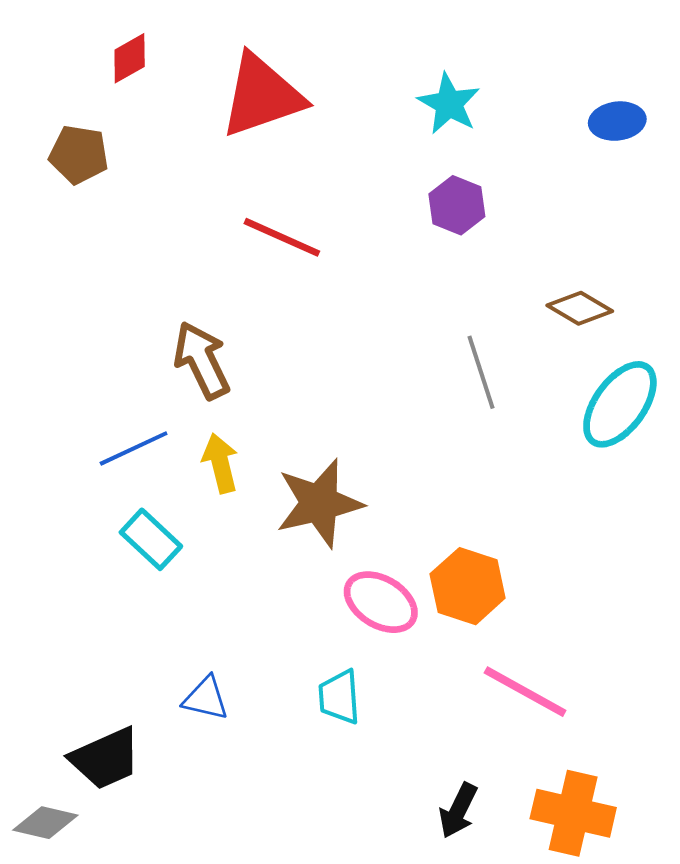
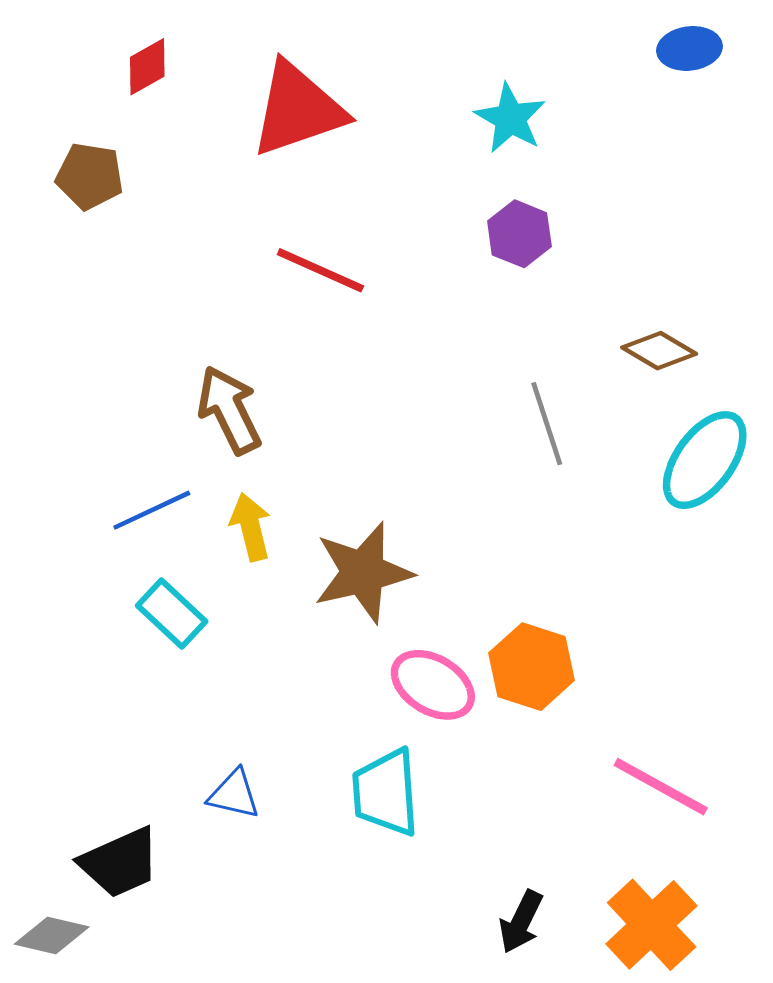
blue ellipse: (617, 121) -> (690, 48), moved
pink line: (525, 692) -> (661, 787), moved
cyan trapezoid: (339, 697) -> (386, 793), size x1.4
orange cross: (573, 813) -> (652, 925), turned 34

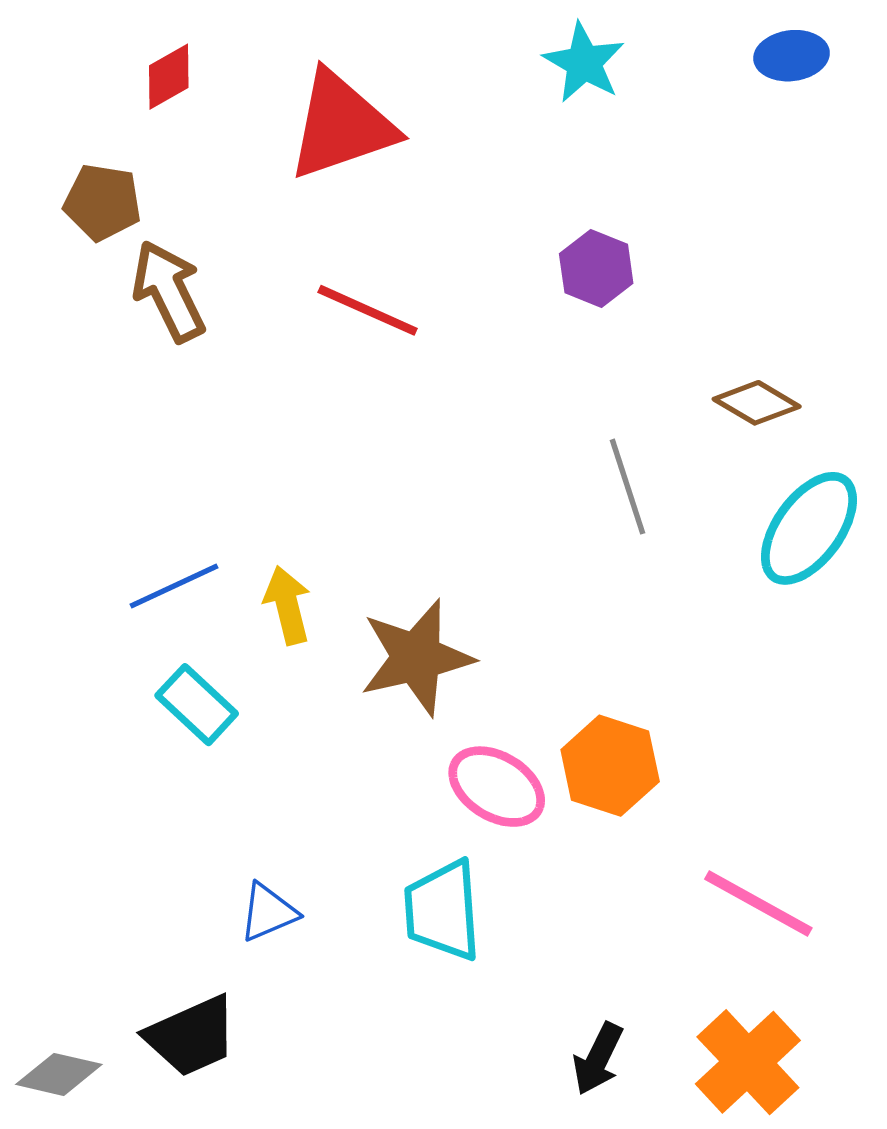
cyan star: (510, 118) -> (584, 63), moved
brown arrow: (229, 410) -> (169, 291), moved
blue triangle: (234, 794) -> (268, 912), turned -36
black trapezoid: (120, 863) -> (191, 1036), moved

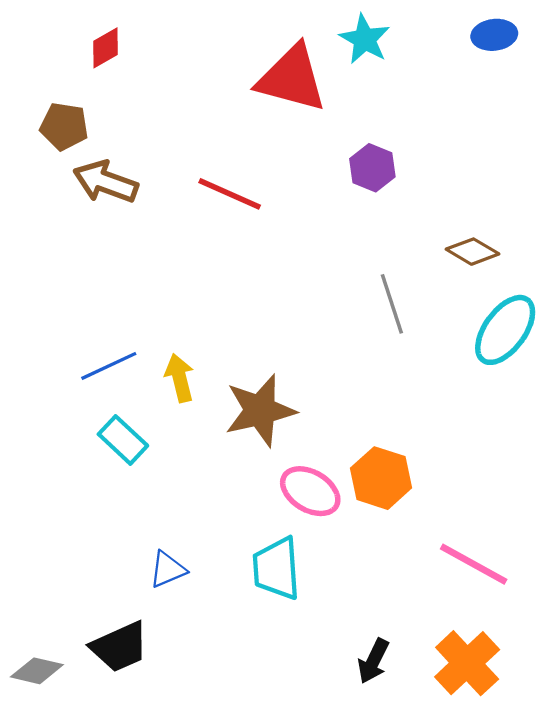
red triangle: (341, 125) -> (292, 78), moved, turned 34
brown arrow: (169, 291) -> (105, 182), turned -44

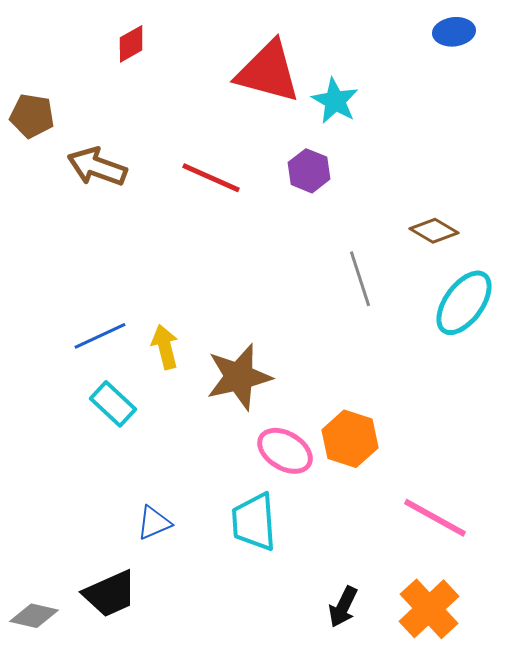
cyan star: (365, 39) -> (335, 101), moved
red diamond: (105, 48) -> (131, 44), moved
brown pentagon: (64, 126) -> (32, 116), moved
purple hexagon: (372, 168) -> (309, 171), moved

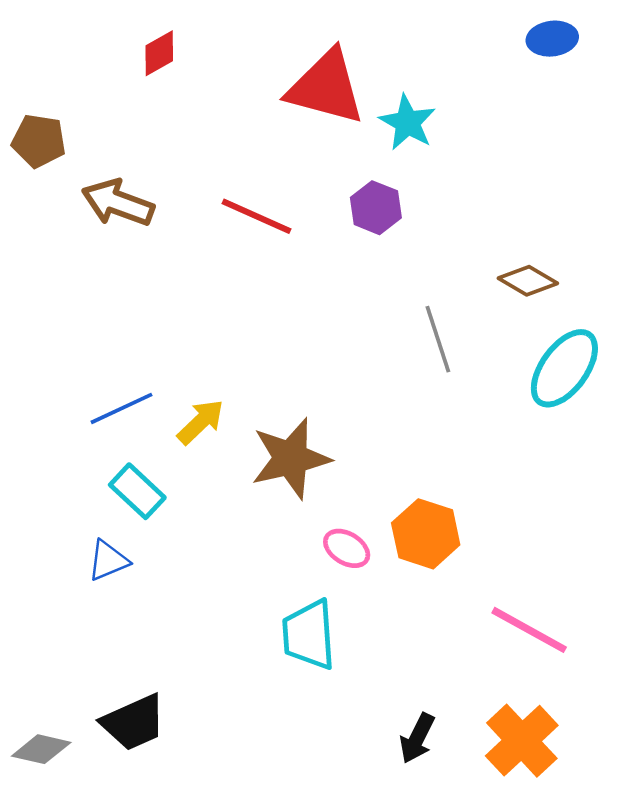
yellow arrow: (165, 347) -> (201, 422), turned 60
pink ellipse: (285, 451) -> (347, 548), size x0.7
blue triangle: (154, 523) -> (108, 561), moved

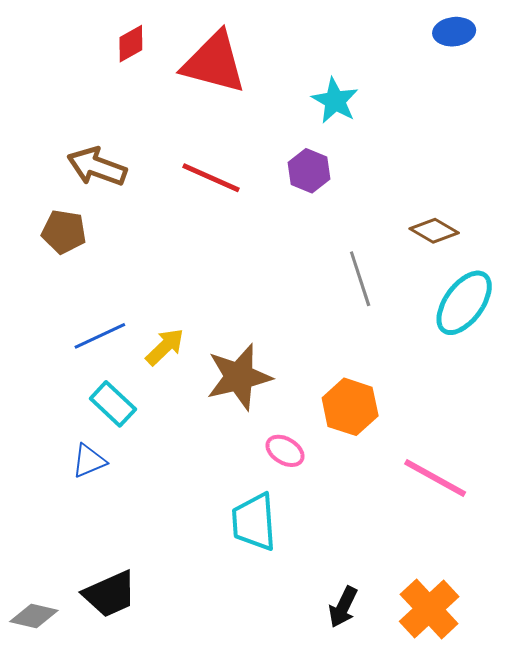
red triangle: (326, 87) -> (214, 63), moved
brown pentagon: (39, 141) -> (64, 232), moved
orange hexagon: (426, 534) -> (350, 407), moved
pink line: (529, 630) -> (435, 478), moved

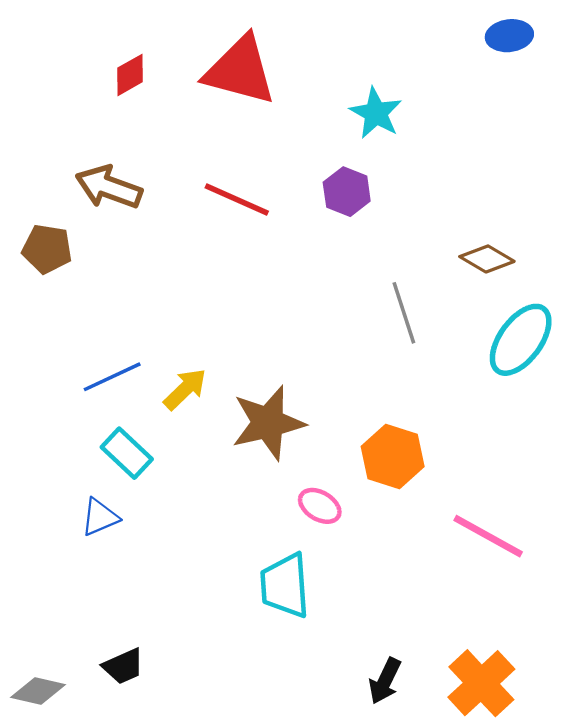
red diamond: (131, 44) -> (130, 75), moved
brown pentagon: (64, 232) -> (47, 249), moved
black trapezoid: (110, 594) -> (123, 666), size x0.7

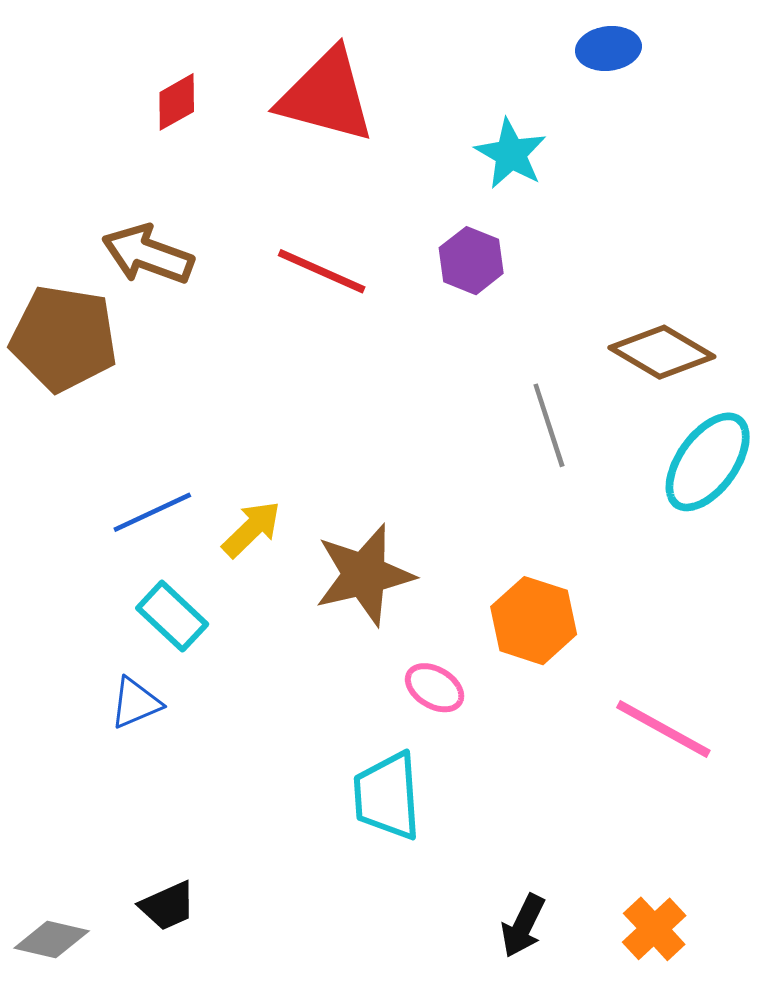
blue ellipse: (509, 36) -> (608, 48), moved
brown pentagon: (47, 249) -> (64, 338), size x1.6
brown diamond: (487, 259) -> (662, 352), size x1.4
orange cross: (481, 683) -> (654, 929), size x0.7

